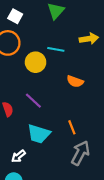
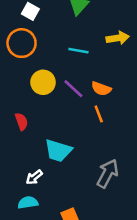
yellow circle: (36, 62) -> (43, 82), moved
purple line: (33, 101) -> (73, 89), moved
orange line: (72, 127) -> (99, 114), moved

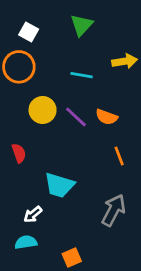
orange line: (99, 114) -> (119, 156), moved

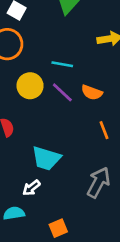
cyan line: (82, 75) -> (62, 64), moved
white arrow: (33, 214) -> (31, 188), moved

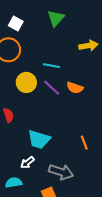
orange line: (104, 130) -> (84, 143), moved
gray arrow: (99, 182) -> (61, 172), moved, turned 80

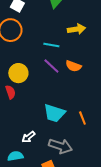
yellow arrow: (88, 46) -> (76, 29), moved
yellow circle: (26, 82) -> (18, 73), moved
cyan trapezoid: (39, 139) -> (54, 113), moved

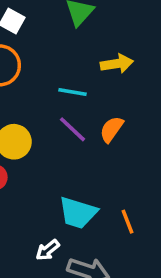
orange semicircle: (73, 66) -> (112, 129), turned 105
white arrow: (28, 137) -> (48, 250), moved

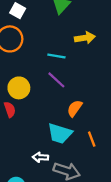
orange semicircle: (112, 129) -> (75, 108), moved
white arrow: (48, 250) -> (40, 157), turned 42

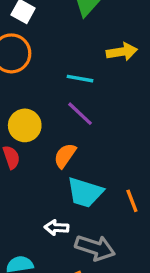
orange semicircle: (75, 108) -> (65, 156), moved

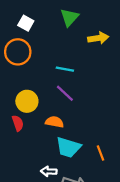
yellow arrow: (122, 52) -> (98, 38), moved
orange semicircle: (65, 156) -> (55, 122), turned 66

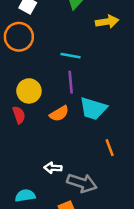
purple line: (65, 93) -> (71, 82), turned 42
orange semicircle: (55, 122) -> (59, 114), turned 138
cyan trapezoid: (68, 147) -> (93, 109), moved

